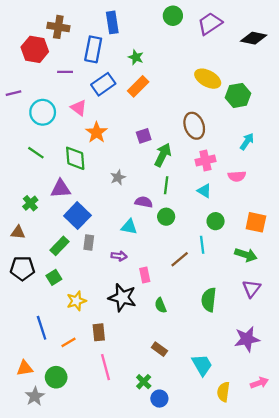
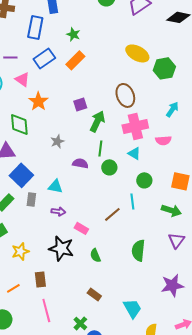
purple line: (65, 72) -> (10, 57), moved
pink cross: (205, 161) -> (135, 126), size x1.4
green circle: (166, 217) -> (109, 167), moved
cyan triangle: (129, 227) -> (55, 186), moved
pink rectangle: (145, 275) -> (81, 228), turned -48

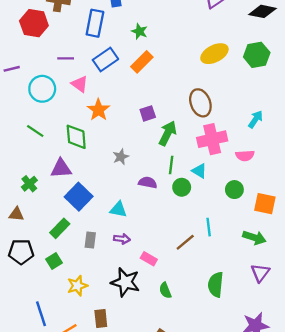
yellow ellipse: (137, 53) -> (214, 54), turned -55
green hexagon: (164, 68) -> (257, 55), moved
cyan triangle: (134, 153) -> (199, 171), moved
green circle: (144, 180) -> (234, 190), moved
gray rectangle: (31, 199) -> (90, 240), moved

